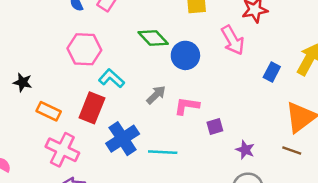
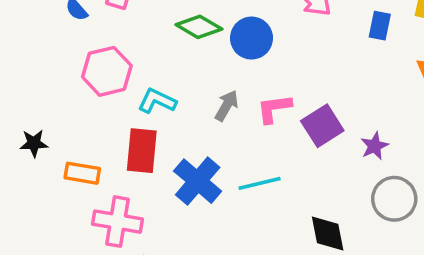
purple square: (215, 126) -> (322, 126), size x1.6
purple star: (245, 150) -> (375, 146), turned -30

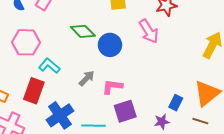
blue rectangle: (380, 26) -> (176, 103), moved
purple square: (322, 126) -> (125, 111), moved

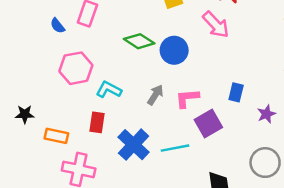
red rectangle: (34, 91) -> (97, 122), size x0.7
blue rectangle: (176, 103) -> (236, 92), moved
purple star: (162, 122) -> (266, 114), moved

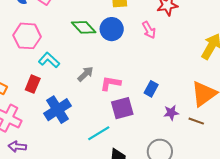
pink arrow: (216, 25) -> (149, 30), size x0.7
blue circle: (174, 50) -> (112, 29), moved
cyan line: (175, 148) -> (99, 133), moved, turned -35

